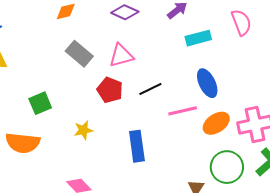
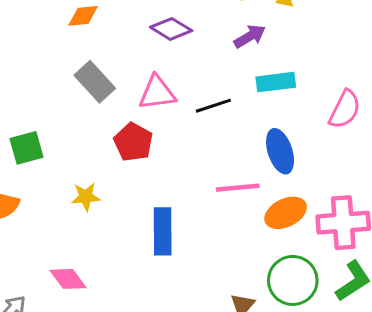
pink semicircle: (241, 22) -> (345, 109), moved, turned 40
black line: (150, 89) -> (213, 106), moved

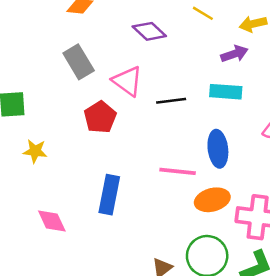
purple arrow: (250, 36) -> (234, 54), moved
pink triangle: (157, 93) -> (127, 81), turned 32
yellow star: (86, 197) -> (35, 151), moved
pink diamond: (68, 279) -> (52, 221), moved

